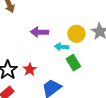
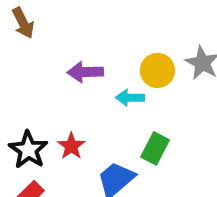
green rectangle: (73, 63) -> (155, 148), moved, turned 63

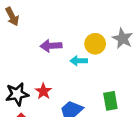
green rectangle: (155, 148) -> (110, 101), moved, turned -36
black star: (28, 150) -> (17, 94), turned 30

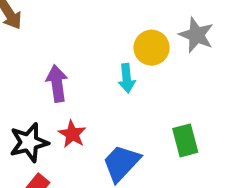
purple arrow: (51, 46) -> (57, 83), moved, turned 90
cyan arrow: (79, 61) -> (127, 78), turned -91

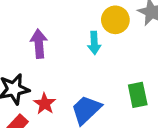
red star: (72, 134) -> (45, 104), moved

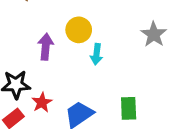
yellow circle: (115, 20) -> (79, 30), moved

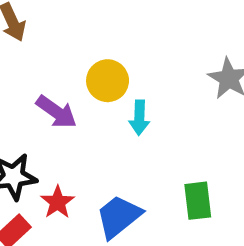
purple arrow: (46, 47) -> (56, 112), turned 125

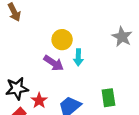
purple arrow: (56, 112) -> (54, 63), moved

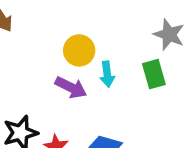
green rectangle: (108, 98) -> (154, 74), moved

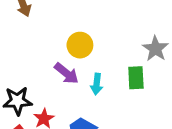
cyan arrow: (107, 74) -> (97, 84), moved

